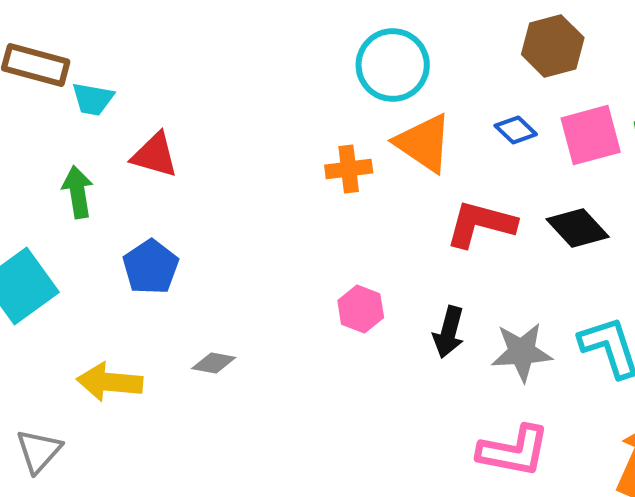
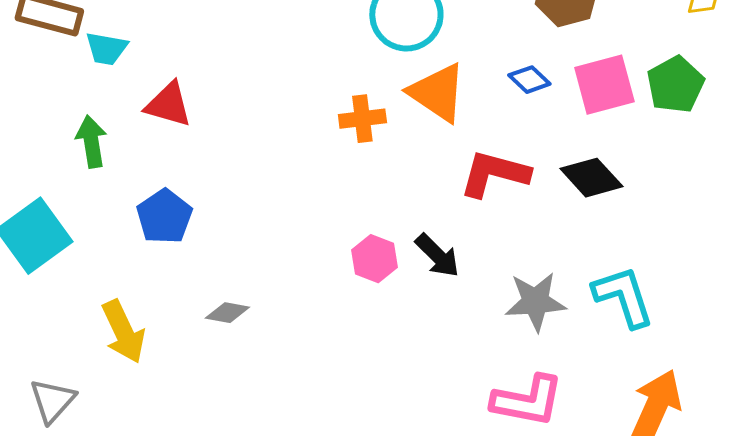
black arrow: (449, 332) -> (437, 256), moved, turned -60
yellow arrow: (110, 382) -> (123, 332), turned -120

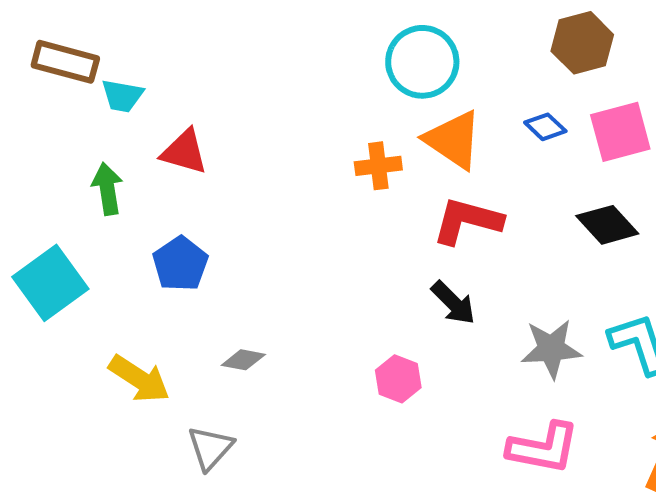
red L-shape: (494, 174) -> (467, 221), moved
pink hexagon: (374, 259) -> (398, 379), moved
yellow arrow: (123, 332) -> (139, 379), turned -32
gray triangle: (52, 401) -> (210, 448), moved

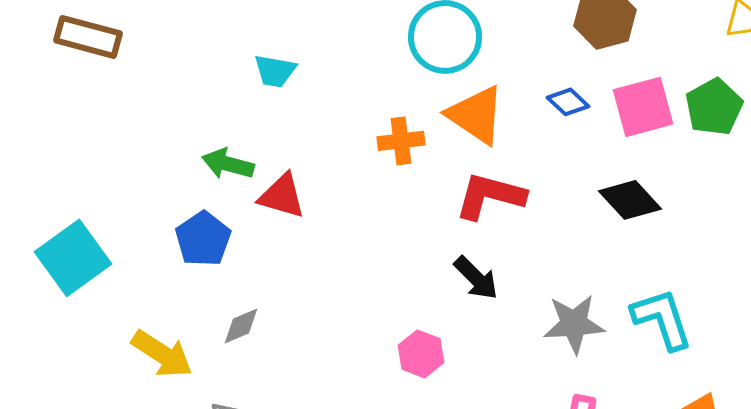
cyan trapezoid: (122, 96) -> (275, 71), moved
red triangle: (184, 152) -> (282, 196), moved
green arrow: (107, 189) -> (228, 164), moved, turned -66
gray diamond: (243, 360) -> (241, 326), moved, turned -33

